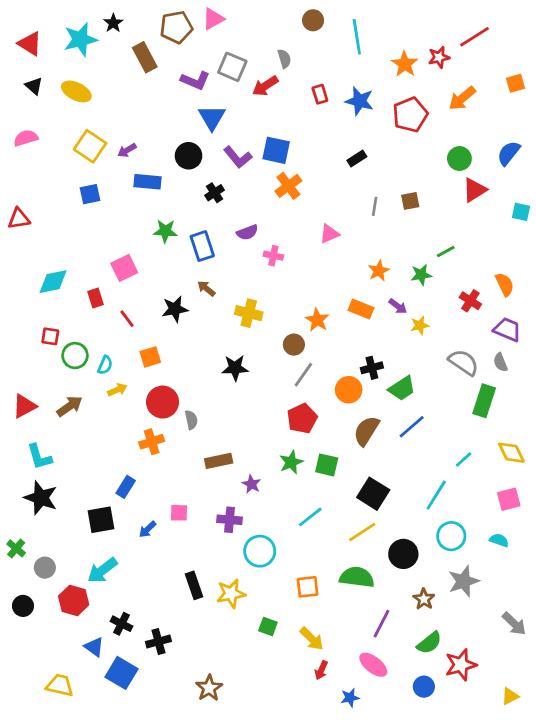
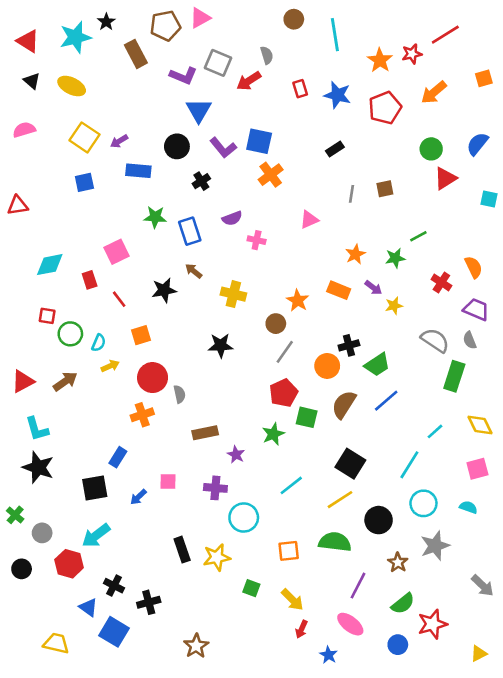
green square: (327, 465) -> (307, 417), moved
blue star: (350, 698) -> (328, 655), turned -30

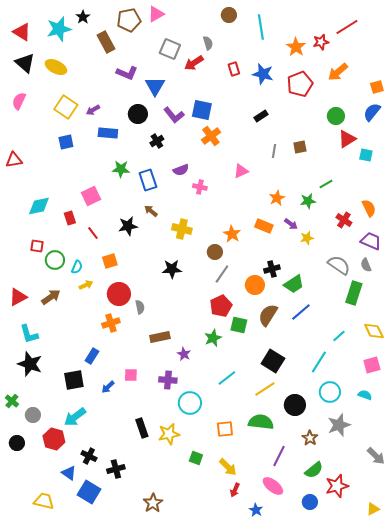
purple L-shape: (183, 76) -> (127, 73), moved
orange square: (484, 78) -> (377, 87), moved
black triangle: (32, 81) -> (25, 63), size x1.5
pink semicircle: (24, 130) -> (19, 101), turned -48
cyan square: (489, 199) -> (366, 155), moved

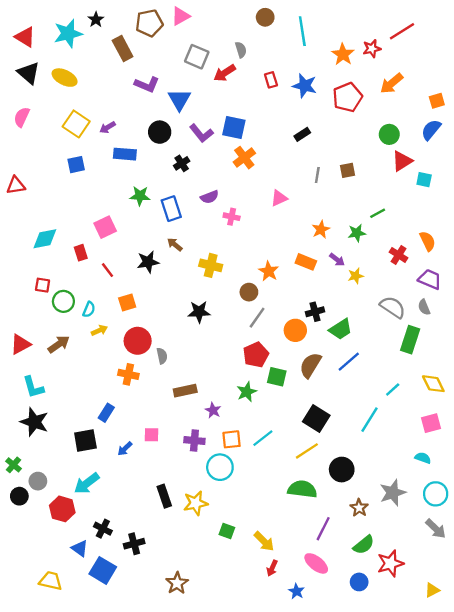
orange cross: (111, 323) -> (128, 374), turned 30
cyan circle: (330, 392) -> (436, 494), moved
orange square: (225, 429) -> (232, 439), moved
black circle: (17, 443) -> (19, 496), moved

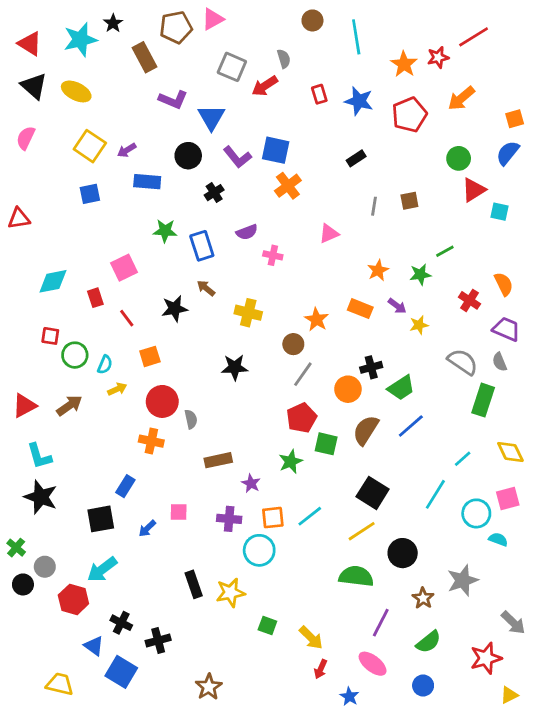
cyan circle: (436, 494) -> (476, 513), moved
red star: (390, 563) -> (486, 658), moved

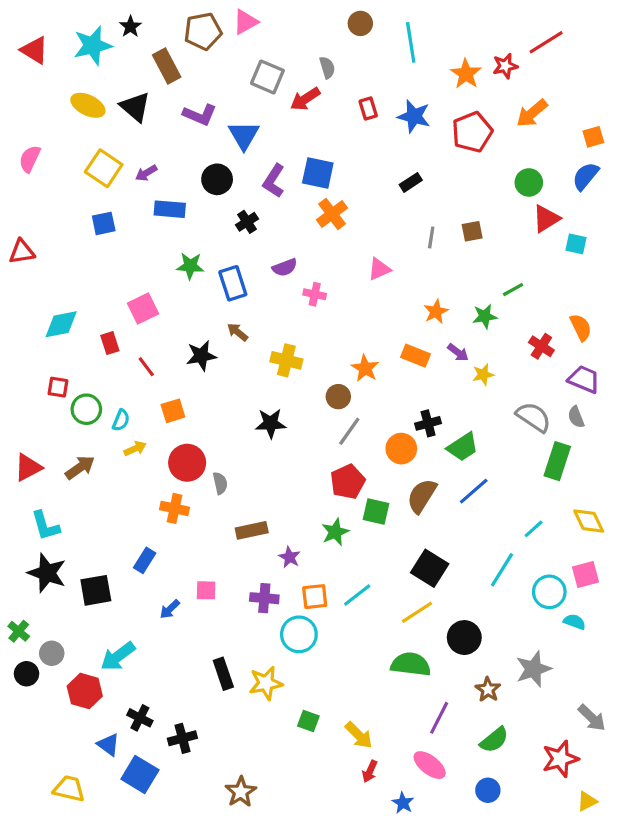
black triangle: (34, 86) -> (135, 107), moved
purple L-shape: (237, 157) -> (274, 181), turned 72
black square: (101, 519) -> (96, 590), moved

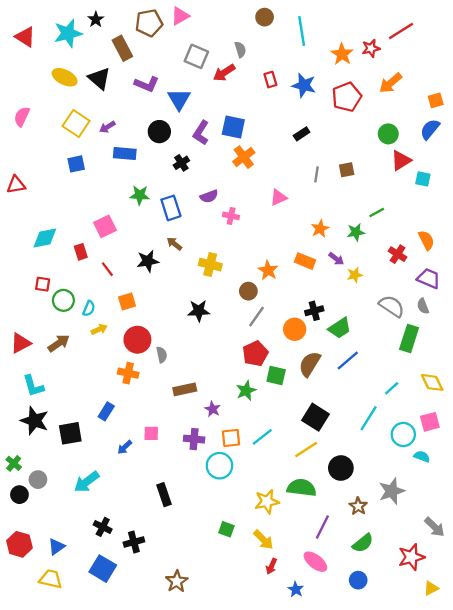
yellow star: (266, 683) -> (267, 502), moved
red hexagon: (85, 691) -> (19, 544), moved
blue triangle: (108, 745) -> (56, 547), moved, turned 48

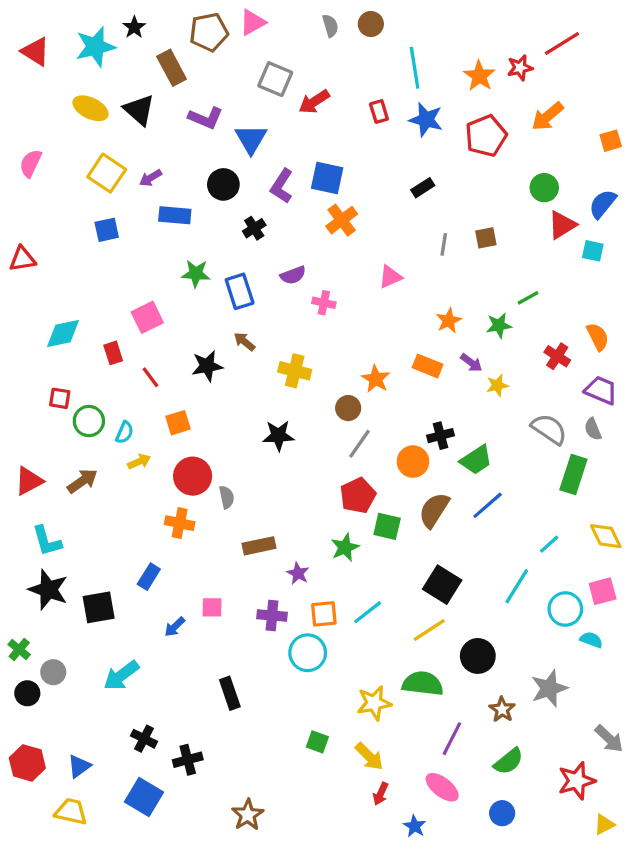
cyan line: (302, 31) -> (415, 68), moved
gray semicircle: (240, 50) -> (330, 26), moved
blue semicircle: (430, 129) -> (603, 204), moved

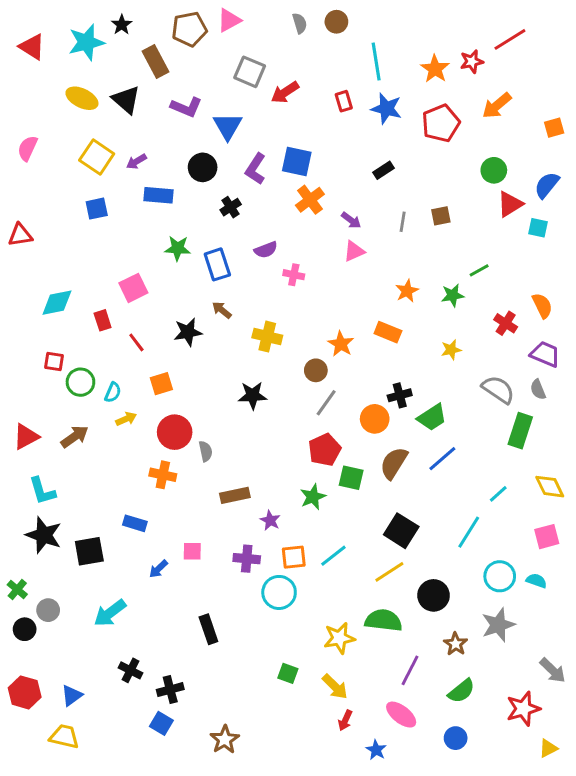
purple arrow: (471, 363) -> (351, 220), moved
blue rectangle: (149, 577) -> (135, 523), turned 75
cyan circle: (565, 609) -> (500, 576), moved
blue square: (144, 797) -> (161, 723), moved, size x0.7

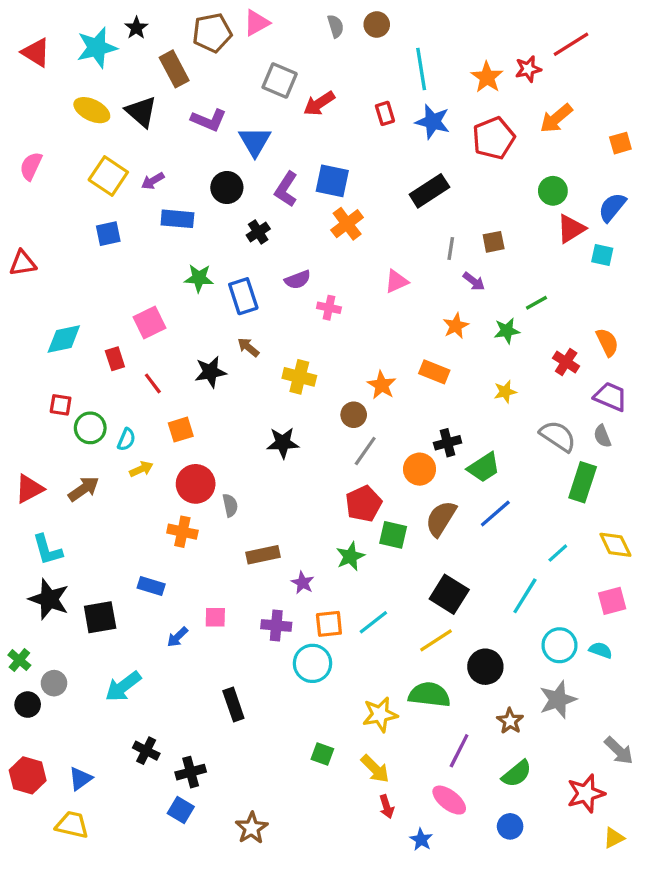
black rectangle: (383, 170) -> (429, 191), size x1.6
purple arrow: (351, 220) -> (474, 281), moved
red arrow: (345, 720) -> (387, 807), turned -42

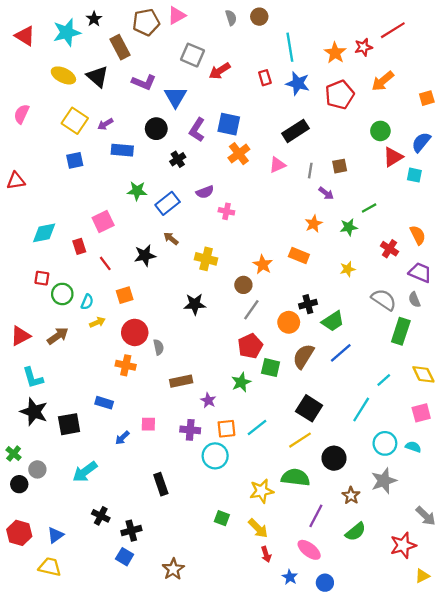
pink triangle: (396, 281) -> (277, 165), moved
blue rectangle: (243, 296) -> (168, 203), turned 70
blue circle: (510, 826) -> (325, 583), moved

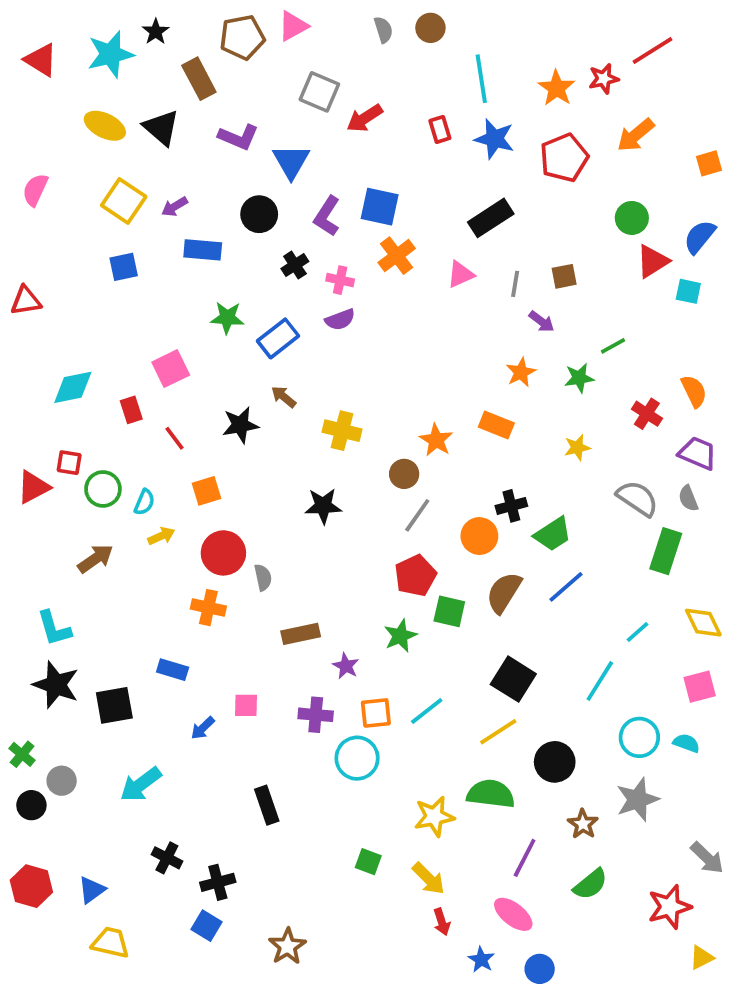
pink cross: (226, 211) -> (340, 280), moved
red triangle: (20, 336) -> (33, 487), moved
yellow trapezoid: (50, 567) -> (111, 943), moved

